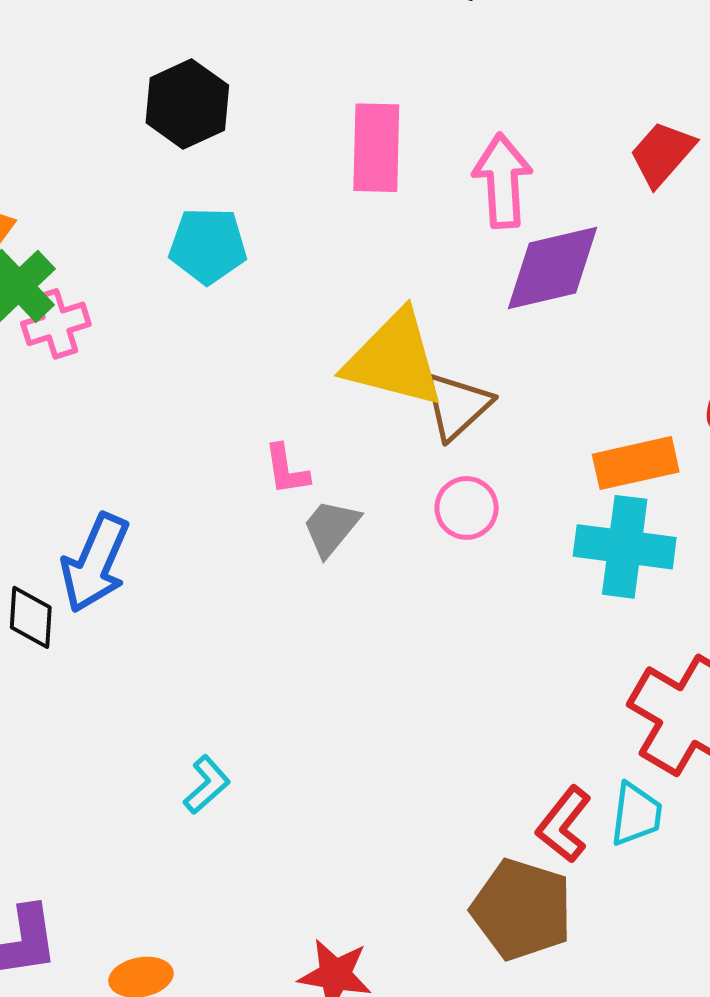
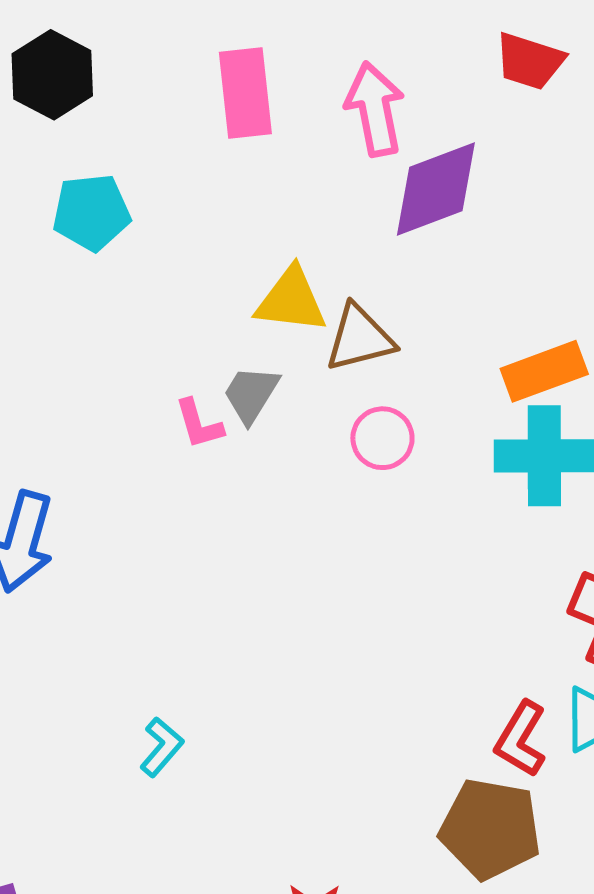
red trapezoid: (662, 154) -> (530, 61), turned -106
yellow triangle: (394, 359) -> (291, 300), size x0.7
brown triangle: (457, 406) -> (360, 338), turned 36
gray trapezoid: (331, 528) -> (251, 394), moved

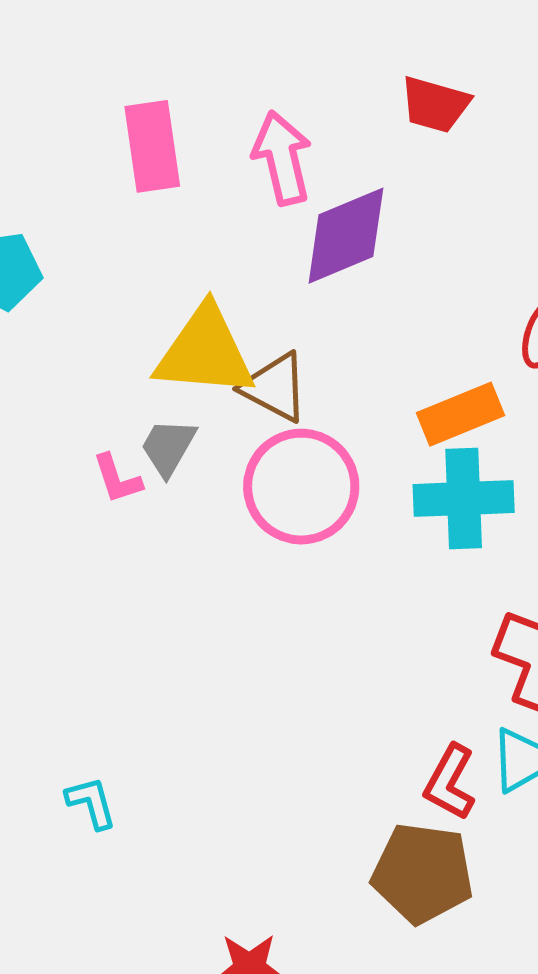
yellow triangle: (291, 300) -> (205, 352), size x1.4
brown triangle: (360, 338) -> (275, 387), turned 44
pink circle: (382, 438) -> (301, 487), size x1.8
cyan L-shape: (162, 747) -> (91, 803), turned -54

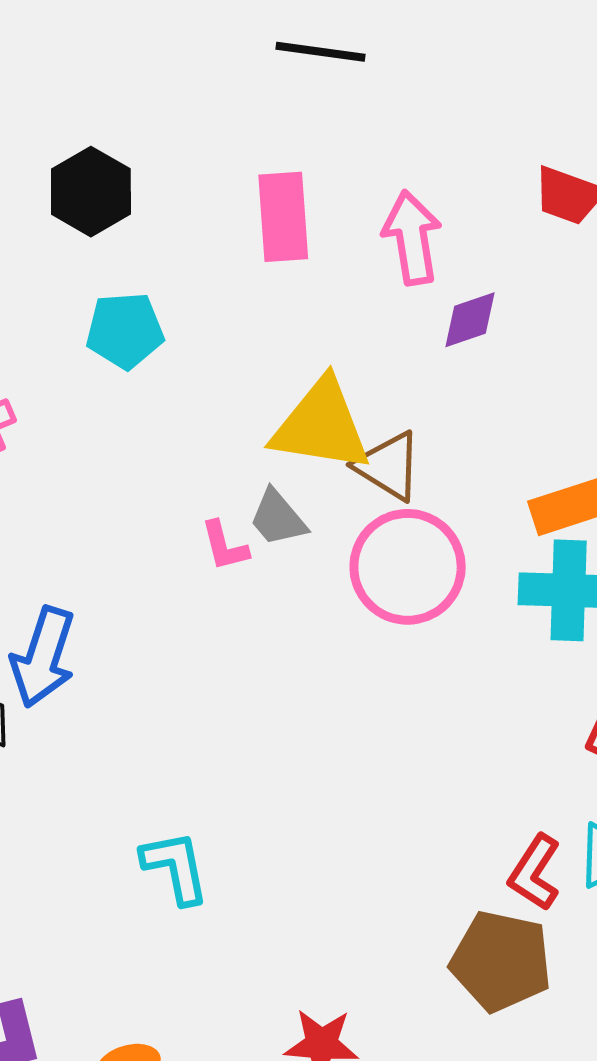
purple diamond: (346, 236) -> (470, 320), size x0.6
gray trapezoid: (168, 447) -> (278, 518), turned -74
cyan L-shape: (91, 803) -> (175, 867), size x1.4

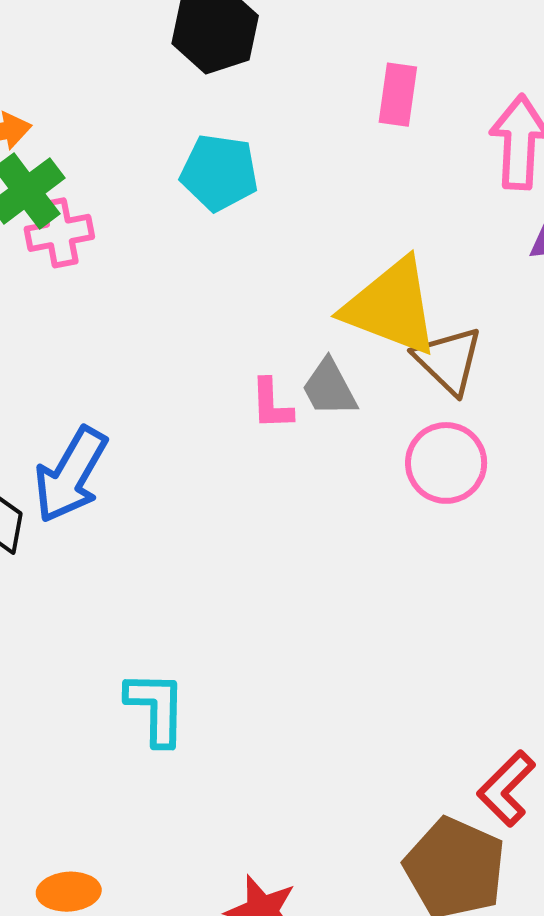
pink rectangle: (283, 217) -> (398, 95), size x0.7
pink circle: (408, 567) -> (446, 463), size x0.7

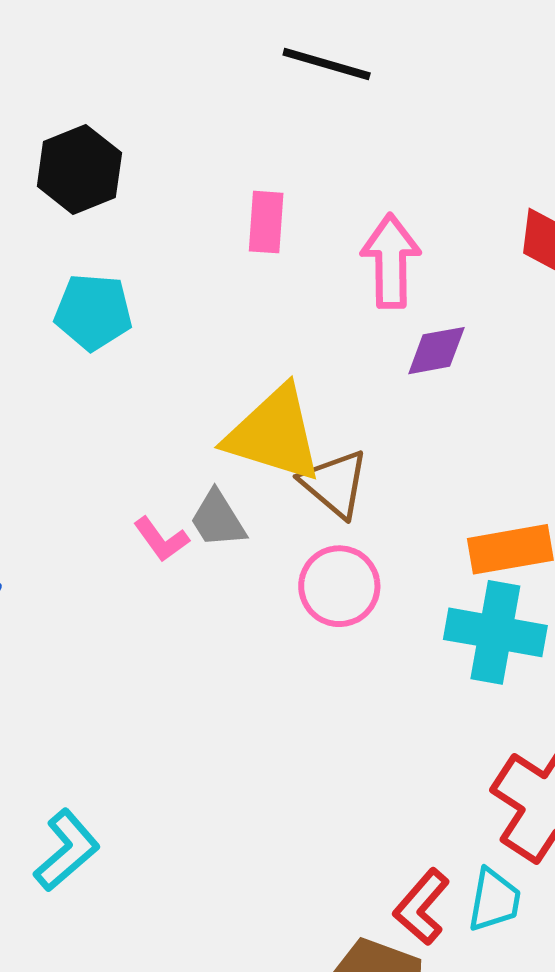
pink L-shape: (272, 404) -> (161, 539), turned -30
cyan L-shape: (156, 708) -> (67, 850), turned 52

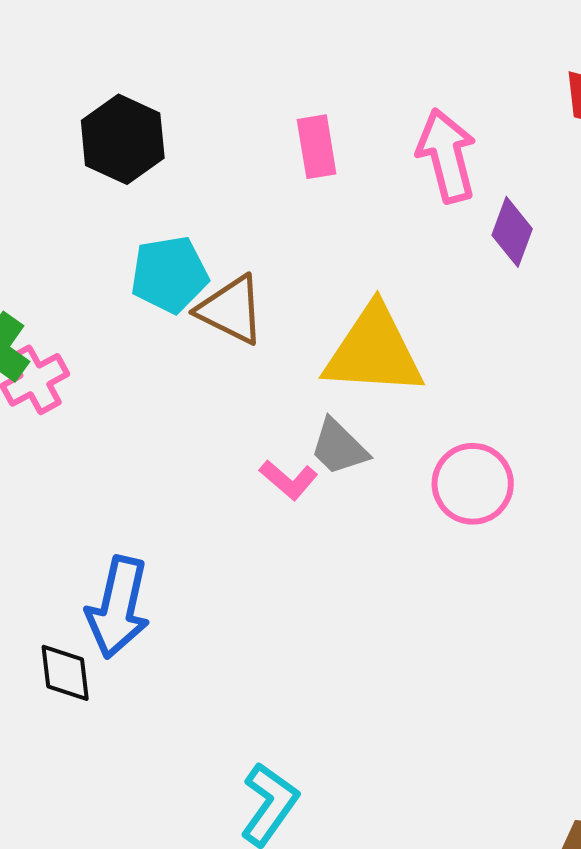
purple diamond: (436, 351) -> (512, 232), turned -46
brown triangle: (335, 484) -> (231, 310), moved

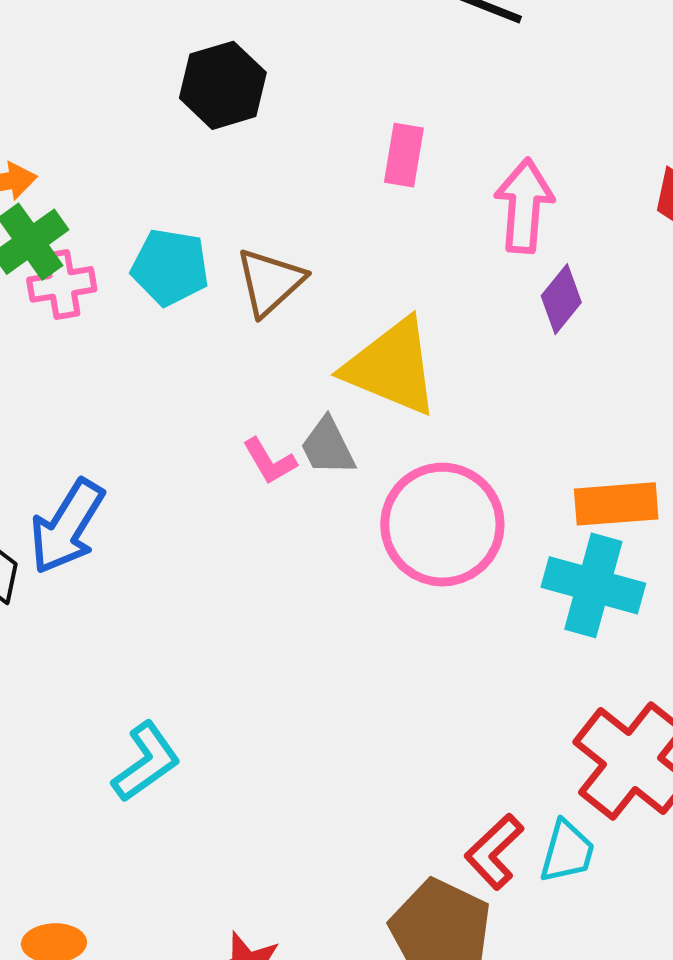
cyan pentagon: (169, 274) -> (170, 267), moved
brown triangle: (231, 310) -> (270, 282), turned 32
pink circle: (473, 484) -> (442, 525), size x1.5

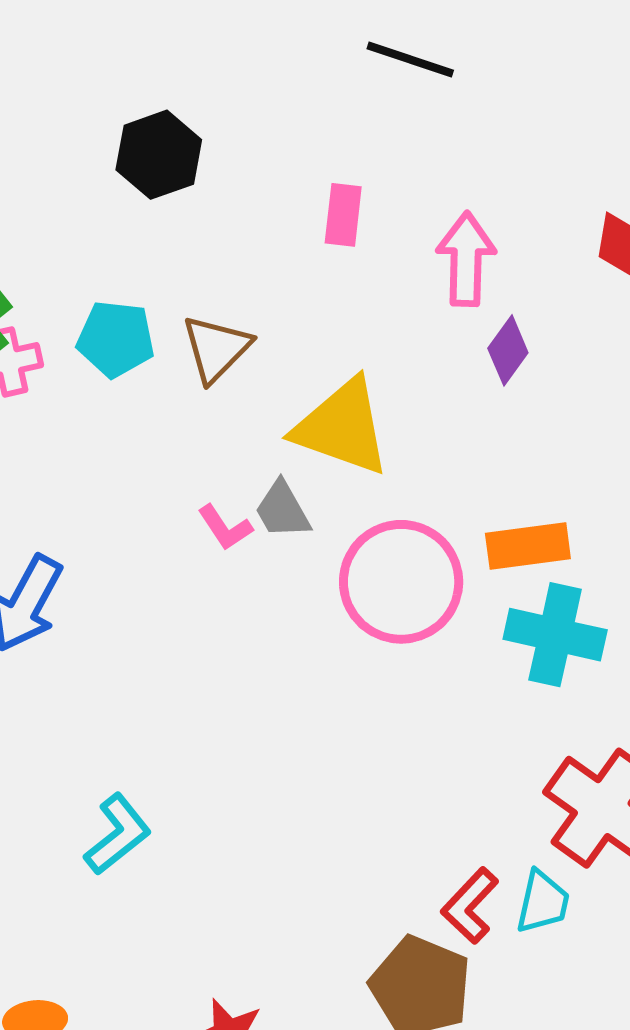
orange rectangle: (616, 504) -> (528, 546), moved

